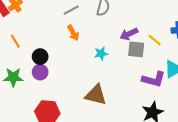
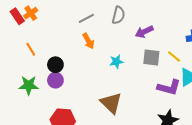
purple arrow: (129, 34) -> (144, 32), moved
yellow line: (155, 40) -> (174, 56), moved
brown triangle: (96, 95) -> (111, 103), turned 30

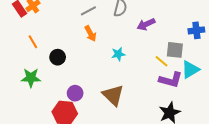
yellow line: (174, 56) -> (161, 61), moved
gray square: (151, 58) -> (175, 50), moved
purple circle: (55, 80) -> (75, 93), moved

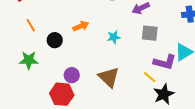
orange arrow: (90, 34) -> (81, 26), moved, turned -84
gray square: (175, 50) -> (150, 33), moved
yellow line: (161, 61) -> (150, 77), moved

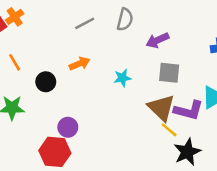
brown triangle: (109, 77) -> (161, 108), moved

